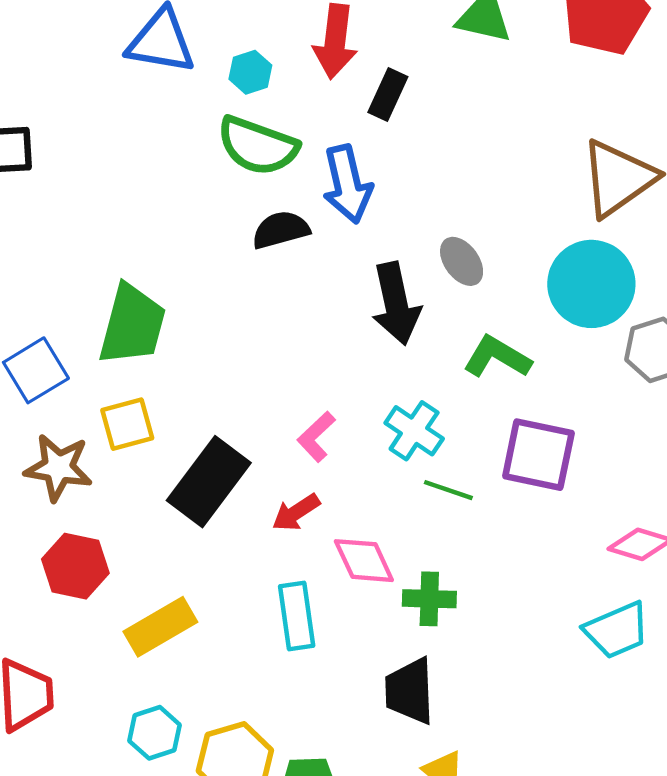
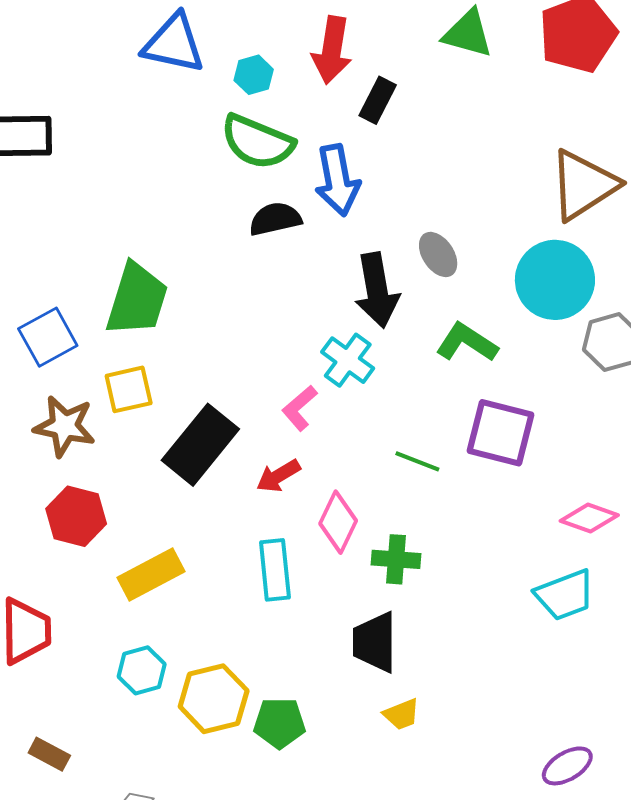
cyan cross: (414, 431) -> (348, 360), moved
pink diamond: (364, 561) -> (338, 522), turned 48

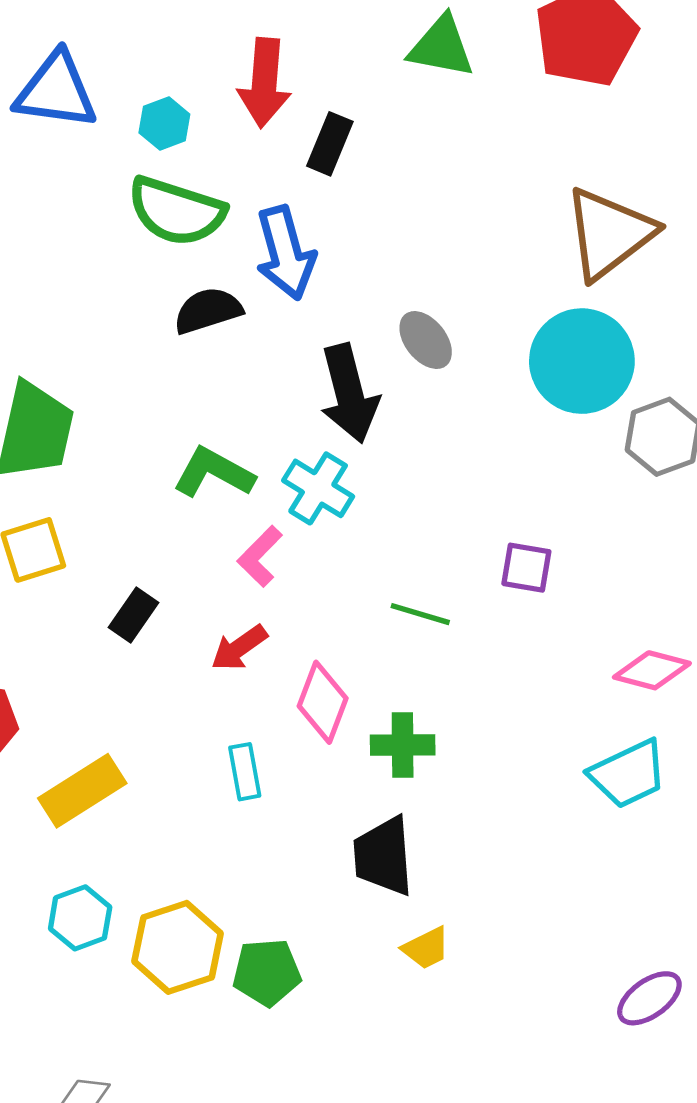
green L-shape: (467, 343) -> (214, 473), moved
purple square: (500, 433) -> (526, 568), size x0.6
black rectangle: (200, 445) -> (133, 615), size x0.5
cyan rectangle: (275, 570) -> (245, 772), size x0.7

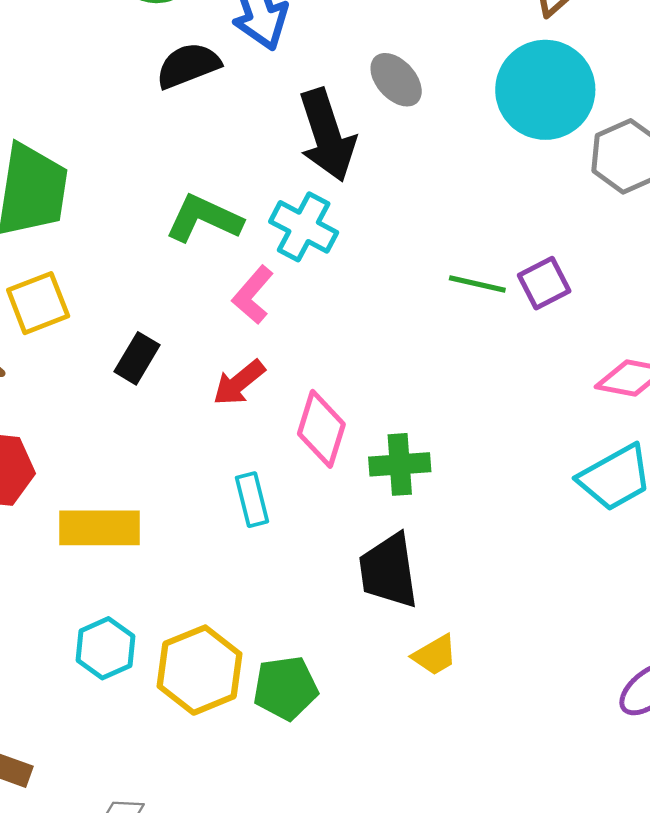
purple square: (526, 568) -> (544, 283), moved, turned -33
green line: (420, 614) -> (477, 284), moved
yellow rectangle: (82, 791) -> (99, 528), turned 36

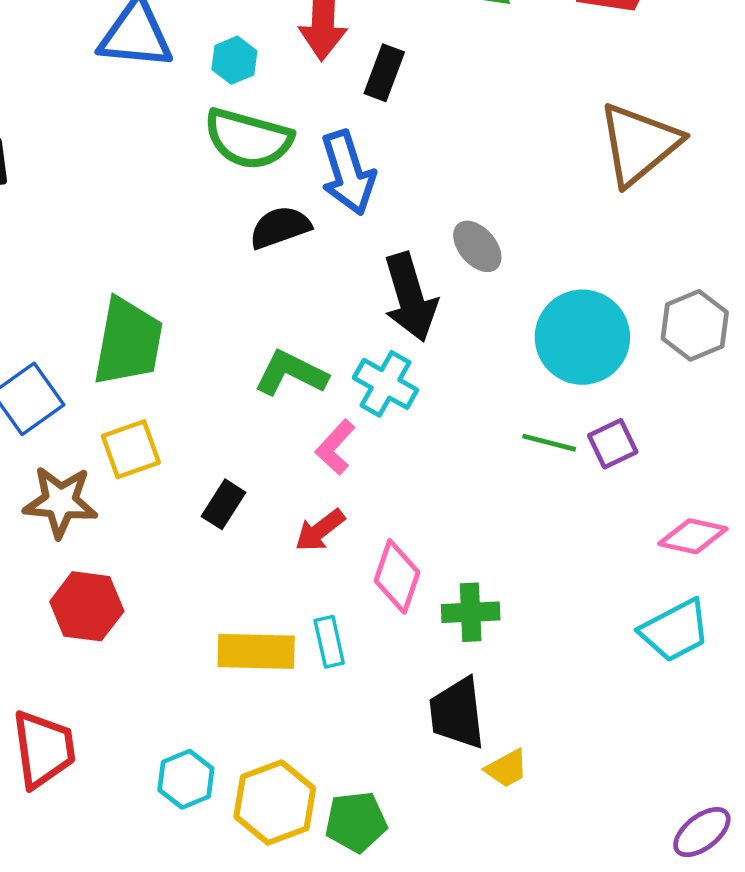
cyan circle: (545, 90) -> (582, 337), moved
yellow rectangle: (99, 528) -> (256, 651), moved
yellow trapezoid: (435, 655) -> (507, 768), moved

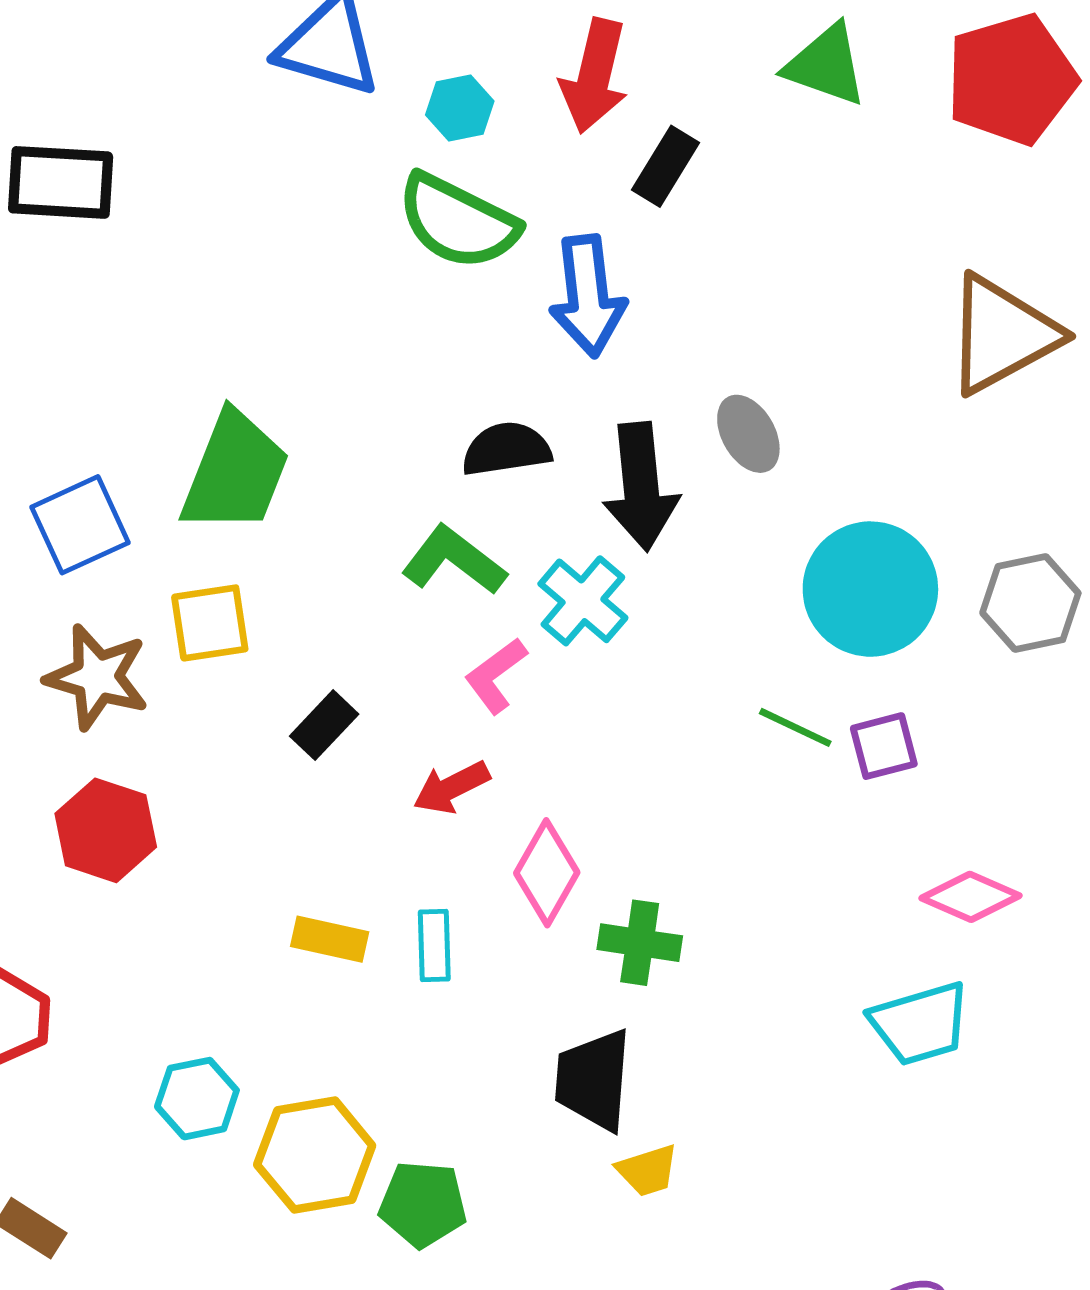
black semicircle: (280, 227) -> (506, 449), moved
yellow rectangle: (256, 651) -> (330, 939), size x0.7

